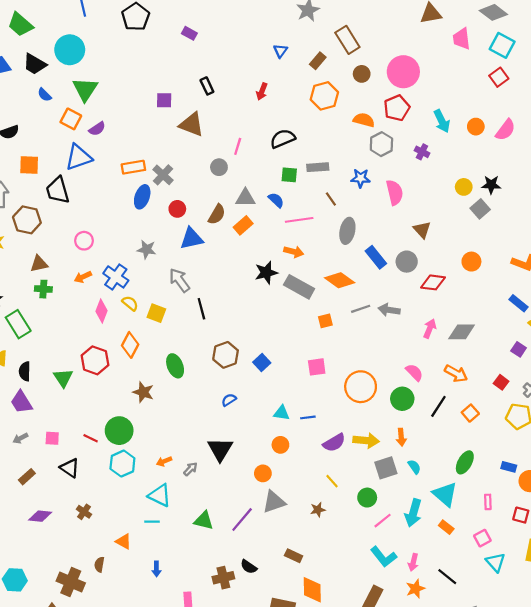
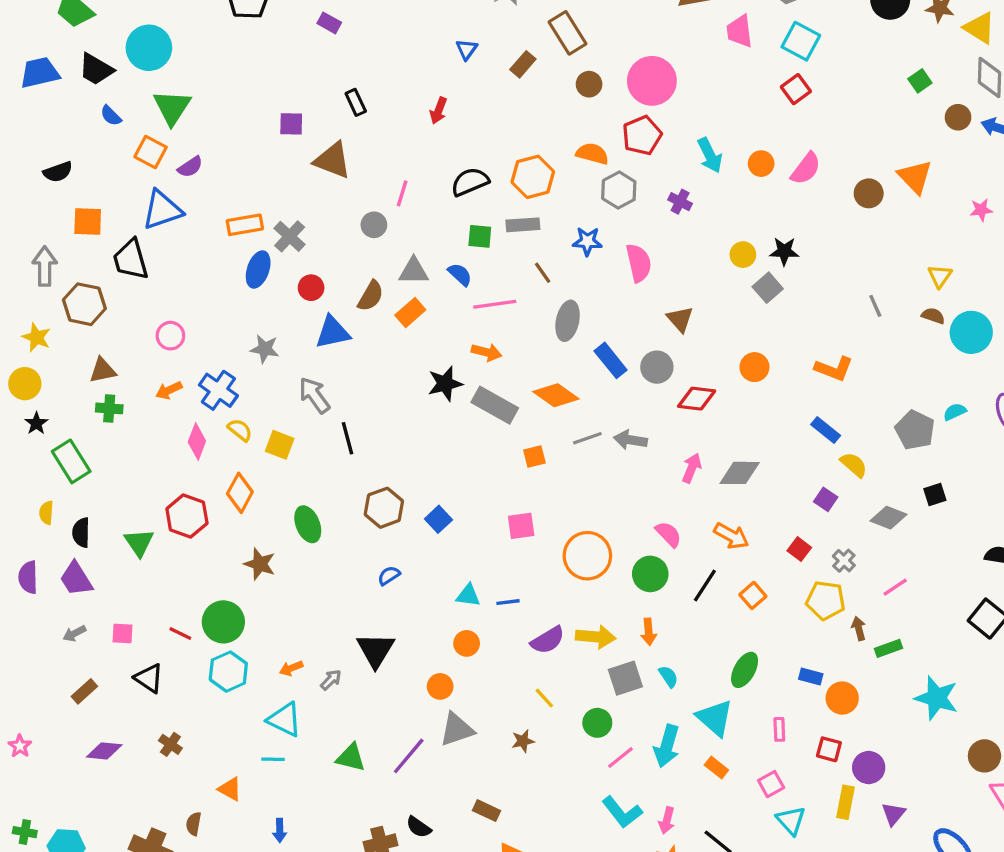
orange hexagon: (324, 96) -> (533, 177), moved

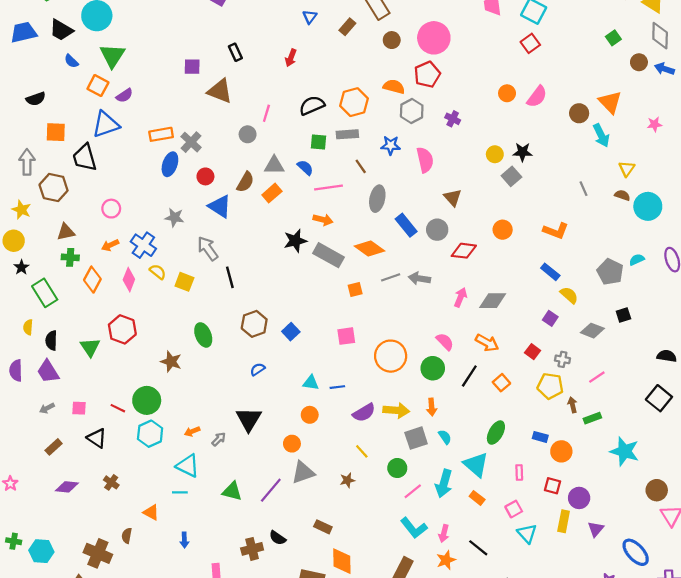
cyan arrow: (710, 155) -> (601, 135), moved
blue triangle: (333, 332) -> (220, 206), turned 45
orange diamond: (240, 493) -> (92, 280), moved
gray cross: (844, 561) -> (562, 359), turned -32

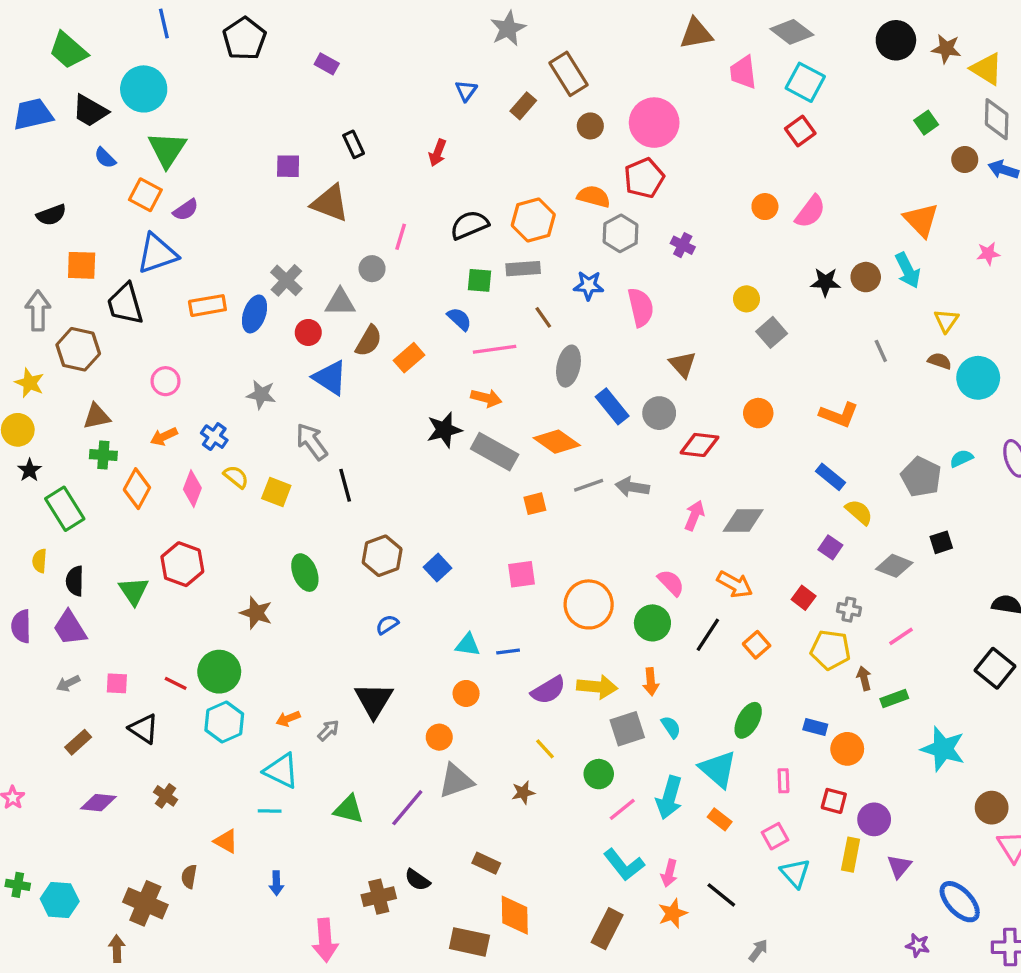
brown circle: (579, 113) -> (866, 277), moved
orange rectangle: (161, 134) -> (207, 306), moved
black star: (523, 152) -> (825, 282), moved
gray triangle: (274, 165) -> (340, 302), moved
blue cross: (143, 245) -> (214, 437), size x0.7

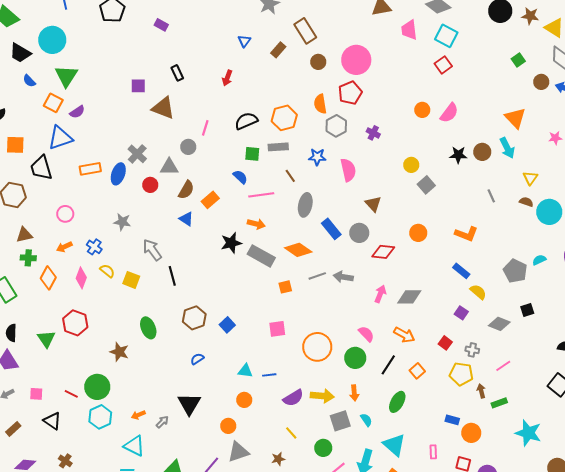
orange semicircle: (594, 196) -> (320, 104), turned -114
blue triangle: (330, 378) -> (186, 219), moved, size x0.7
green ellipse: (748, 720) -> (397, 402), moved

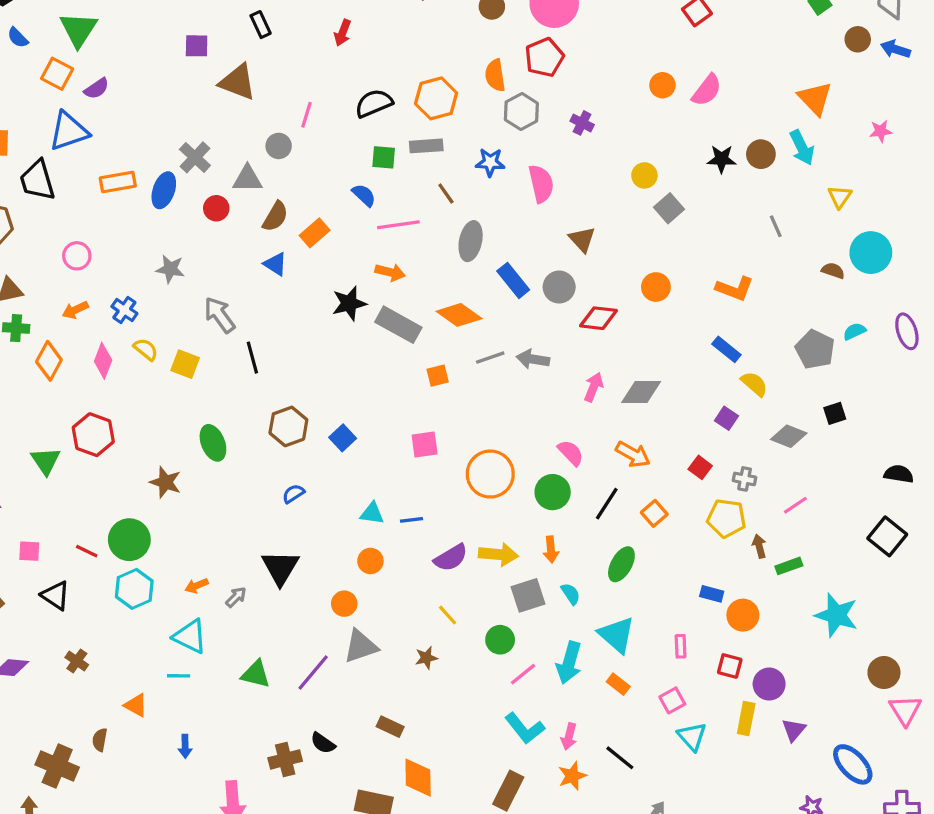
brown semicircle: (526, 202) -> (833, 271), moved

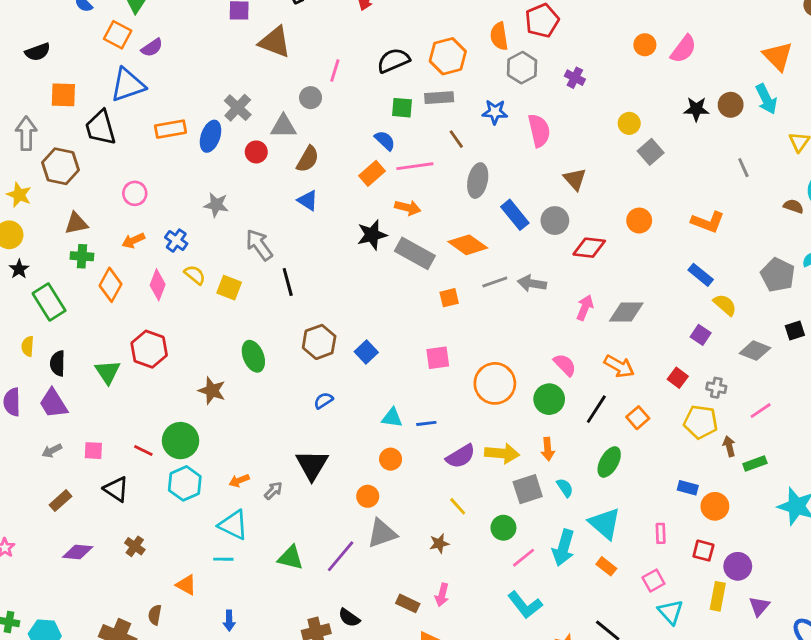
orange rectangle: (315, 233) -> (372, 173), moved
pink arrow: (569, 737) -> (442, 595), moved

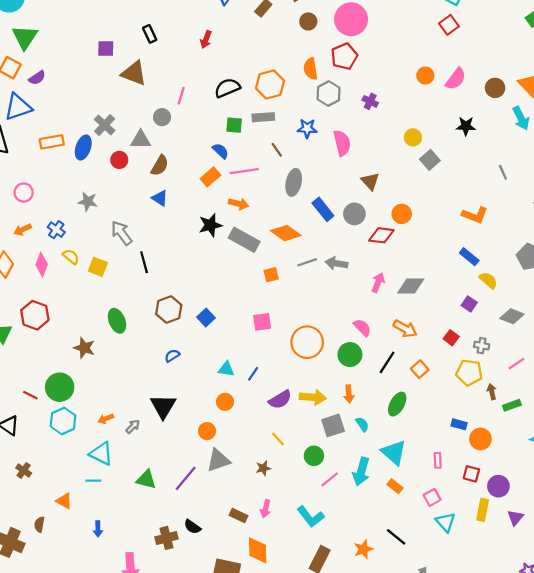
brown circle: (731, 105) -> (495, 88), moved
orange circle: (639, 221) -> (402, 214), moved
blue line: (426, 423) -> (253, 374), turned -49
cyan L-shape: (525, 605) -> (311, 517), moved

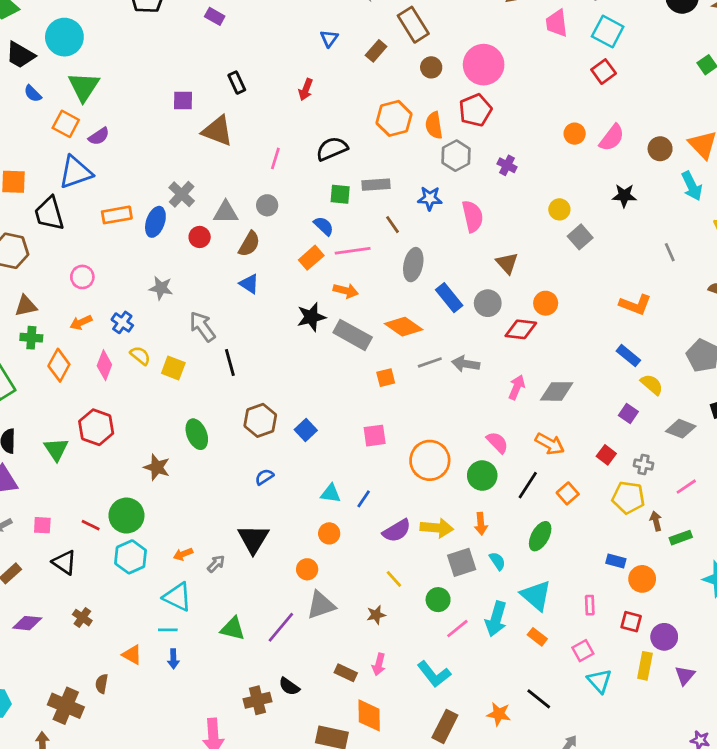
orange hexagon: (270, 85) -> (394, 118), moved
gray circle: (162, 117) -> (267, 205), moved
blue arrow: (98, 529) -> (173, 659), moved
orange star: (363, 549) -> (499, 714), turned 30

